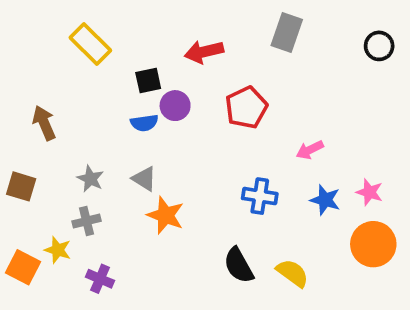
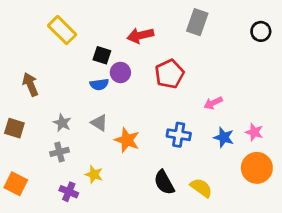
black square: (148, 81) -> (102, 55), turned 30
orange star: (165, 215) -> (127, 140), moved
yellow star: (58, 250) -> (94, 174), moved

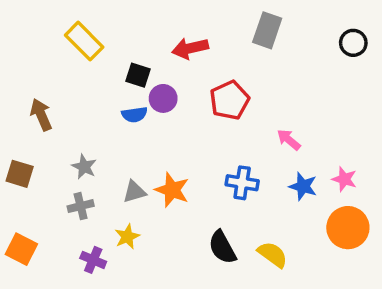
pink arrow: (213, 103) -> (289, 140), turned 66
gray triangle: (99, 123) -> (134, 192), moved, turned -48
yellow star: (94, 174) -> (127, 237), turned 30

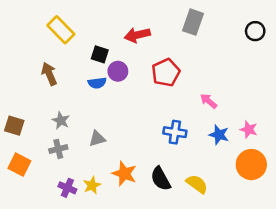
brown arrow: (41, 115) -> (49, 74), moved
orange star: (172, 190) -> (124, 174), moved
yellow star: (127, 237) -> (92, 185), moved
orange square: (21, 249) -> (19, 165), moved

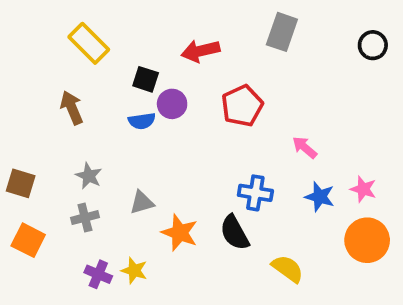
orange star: (124, 174) -> (180, 233), moved
black semicircle: (161, 179) -> (235, 233), moved
yellow star: (92, 185) -> (134, 271), turned -30

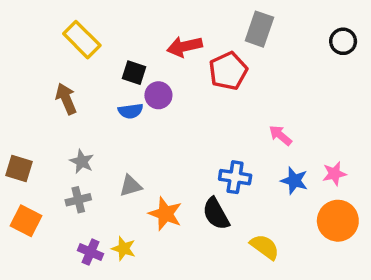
red pentagon: (242, 106) -> (228, 71), moved
pink star: (363, 189) -> (334, 174), turned -30

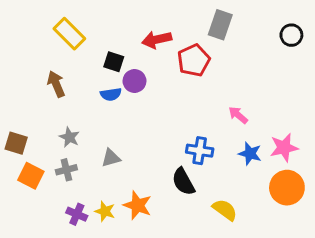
pink star: (334, 174) -> (284, 148), size x1.4
orange star: (165, 214) -> (137, 205), moved
orange square: (26, 221) -> (31, 176), moved

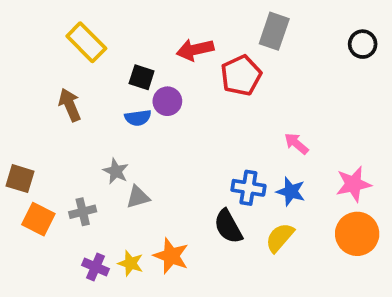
gray star: (69, 137) -> (116, 171), moved
blue star: (250, 154) -> (291, 191), moved
yellow semicircle: (225, 210) -> (280, 238), moved, turned -85

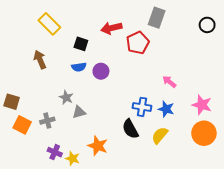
purple circle: (167, 101) -> (101, 71), moved
pink star: (353, 184) -> (202, 105), turned 30
yellow star: (131, 263) -> (73, 158), moved

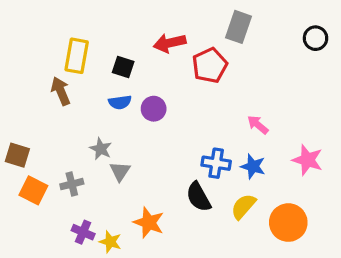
yellow rectangle: (49, 24) -> (77, 56), moved, turned 55
gray triangle: (79, 112) -> (120, 171), turned -40
orange circle: (204, 133) -> (288, 223), moved

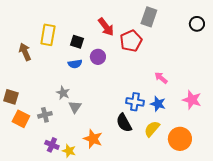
red arrow: (170, 43) -> (106, 27), turned -114
brown arrow: (61, 91) -> (25, 52), moved
purple circle: (154, 109) -> (98, 57), moved

